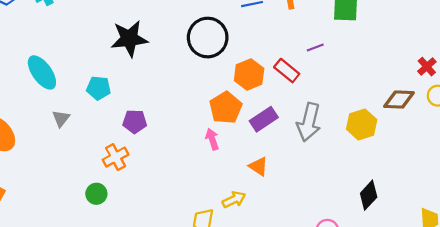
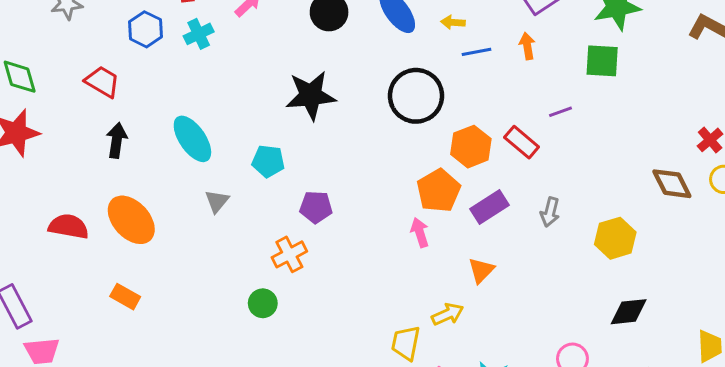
brown diamond: (399, 100) -> (672, 184), turned 60
gray arrow: (309, 122) -> (550, 212), size x0.6
yellow hexagon: (362, 124) -> (615, 238), moved
orange triangle: (258, 166) -> (481, 270), turned 40
black diamond: (369, 195) -> (629, 312), turned 40

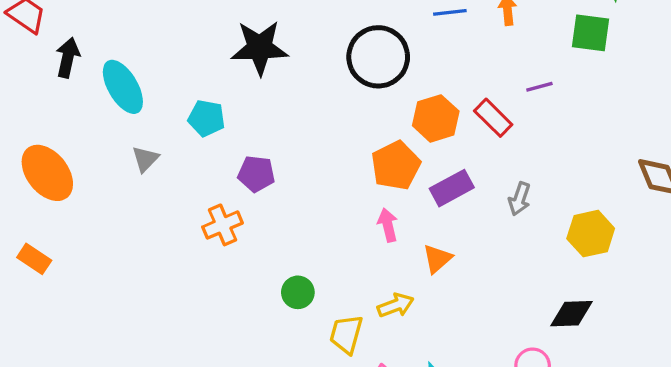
black arrow: (117, 140) -> (68, 58), moved
pink arrow: (420, 233) -> (388, 225), moved
green circle: (263, 303) -> (298, 292), moved
black diamond: (629, 312) -> (572, 314), moved

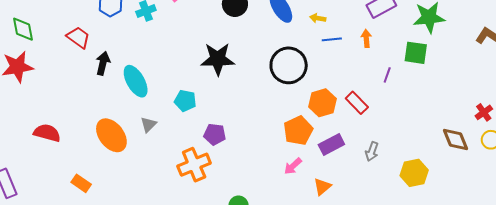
purple line: (539, 87) -> (387, 75), moved, turned -56
orange ellipse: (47, 173) -> (111, 135), moved
orange cross: (223, 225) -> (194, 165), size x1.4
pink arrow: (388, 225) -> (293, 166), turned -120

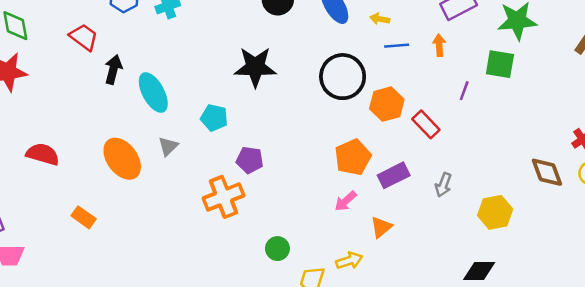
orange hexagon: (322, 103) -> (387, 104), moved

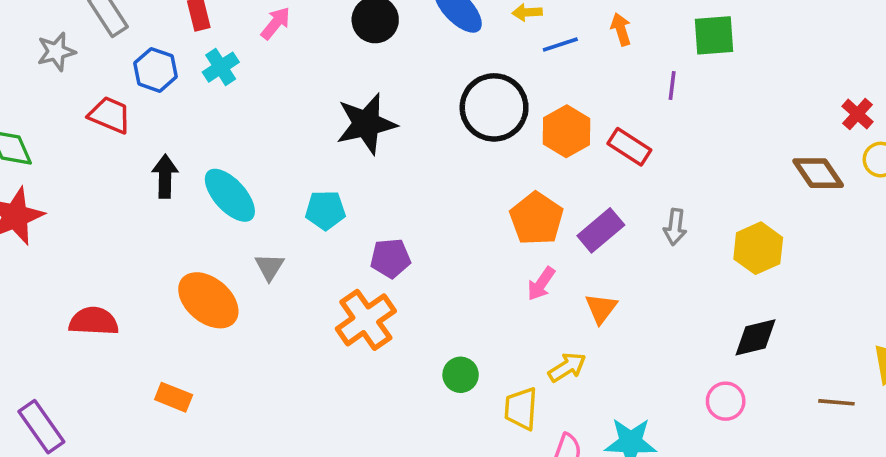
red trapezoid: (84, 37) -> (110, 115), moved

